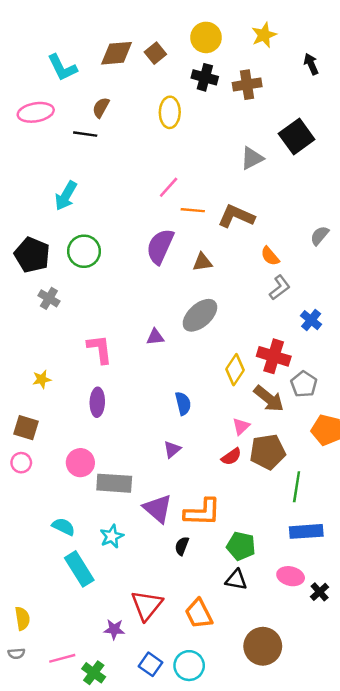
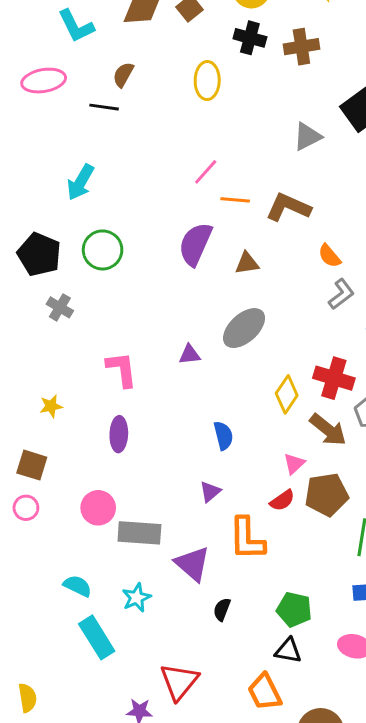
orange L-shape: (202, 512) -> (247, 539), moved, turned 87
orange trapezoid: (199, 614) -> (265, 692), moved

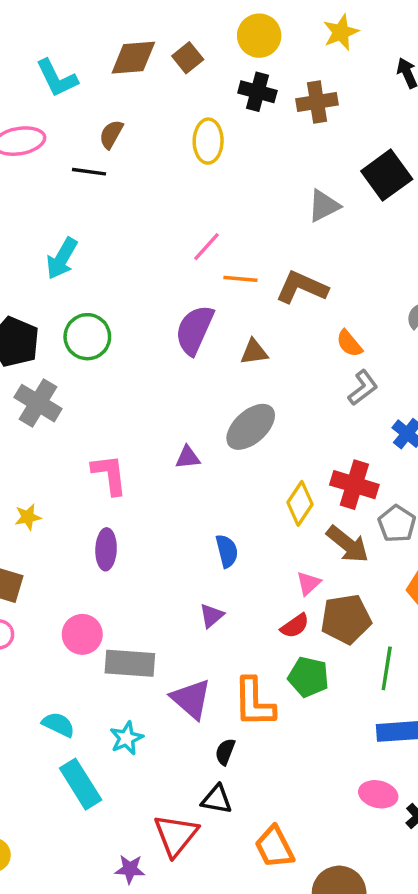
gray cross: (60, 307) -> (38, 403), size x1.5
orange L-shape: (247, 539) -> (254, 702), moved
green pentagon: (294, 609) -> (308, 677), moved
black triangle: (288, 651) -> (217, 799), moved

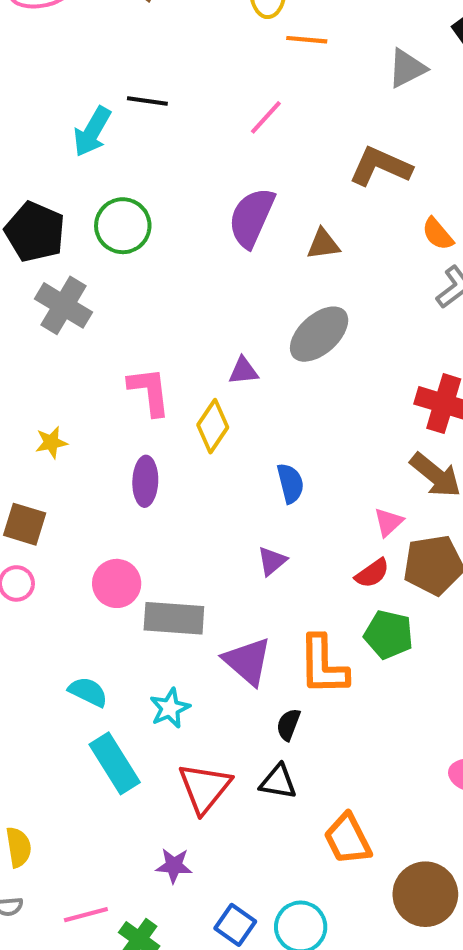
black line: (89, 172) -> (147, 101), moved
orange line: (240, 279) -> (307, 40), moved
yellow diamond: (300, 503) -> (213, 426), moved
red triangle: (176, 835) -> (205, 788), moved

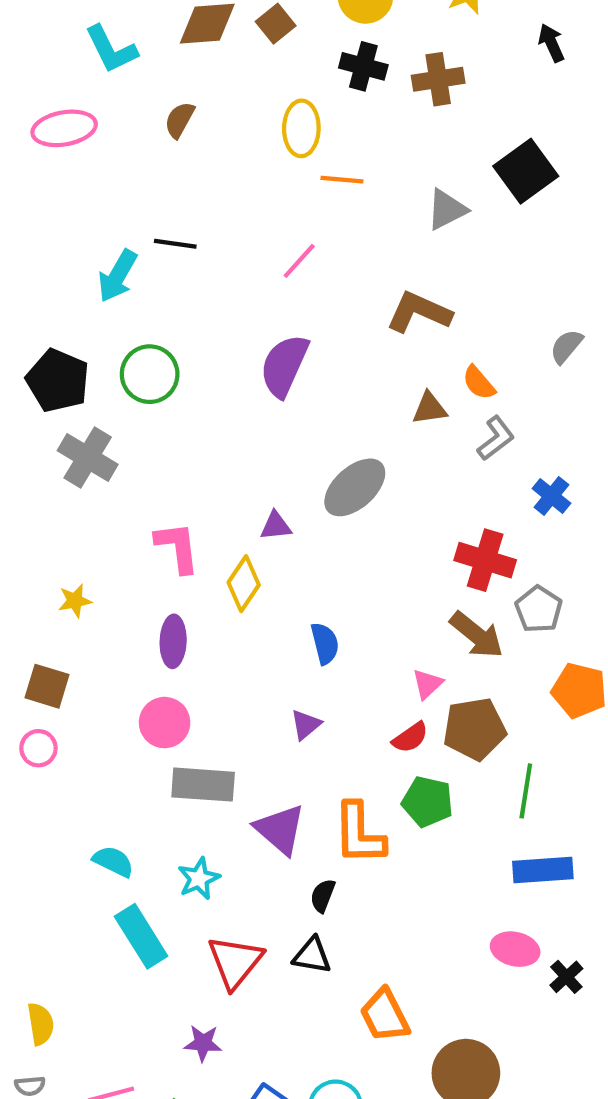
brown triangle: (323, 244) -> (430, 408), moved
pink circle: (117, 583) -> (165, 723), moved

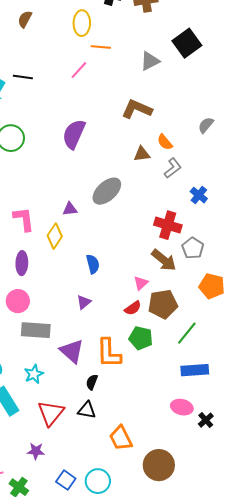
pink line: (299, 261) -> (79, 70), moved
green line: (526, 791) -> (187, 333), turned 30

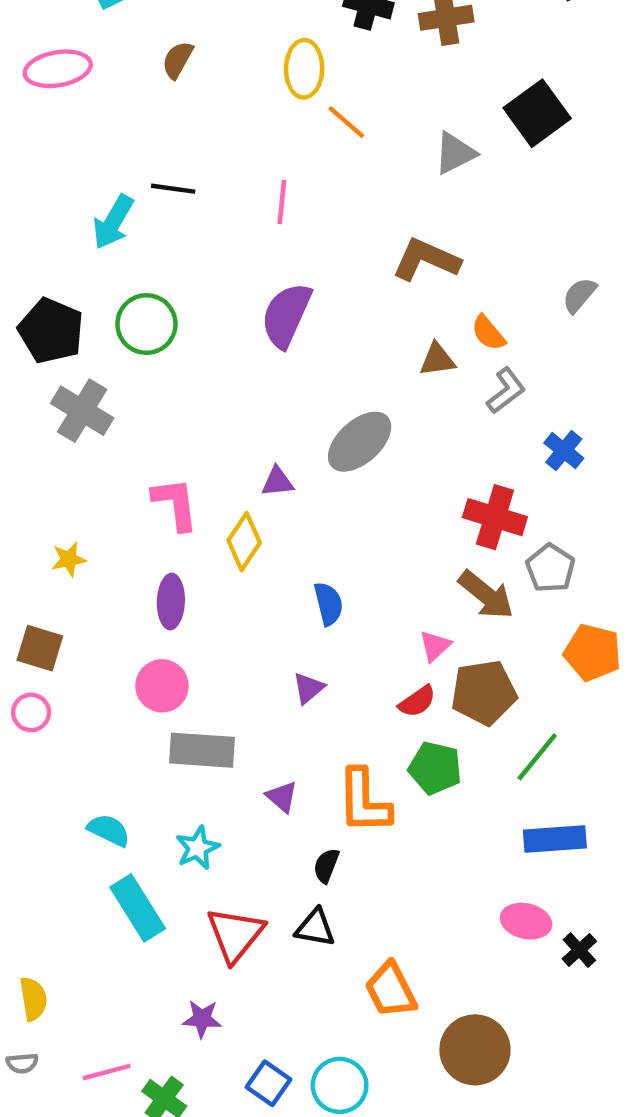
orange line: (101, 47) -> (346, 122), turned 36
pink line: (79, 70) -> (282, 202), moved, turned -36
purple triangle: (72, 351) -> (282, 797), size x0.6

